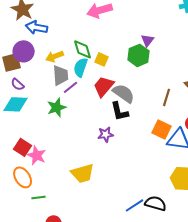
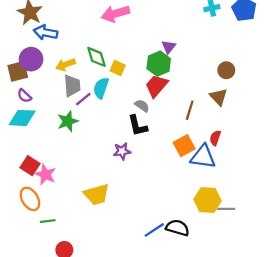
cyan semicircle: (81, 67) -> (101, 88), moved
red trapezoid: (104, 86) -> (156, 86), moved
gray semicircle: (124, 93) -> (142, 106), size x0.6
orange square: (162, 129) -> (184, 146), turned 36

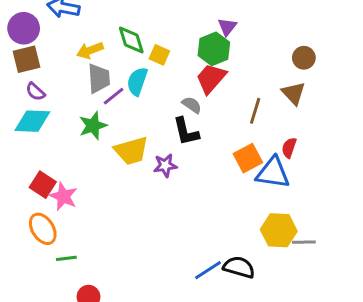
purple circle: (31, 59) -> (24, 28), moved
yellow trapezoid: (97, 194) -> (131, 151), moved

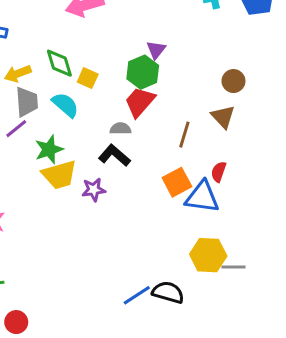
cyan semicircle: (137, 81) -> (65, 105), turned 112
purple line: (114, 96) -> (16, 129), moved
gray semicircle: (192, 105) -> (120, 129), turned -36
green star: (93, 126) -> (49, 149), moved
black L-shape: (186, 132) -> (114, 155), turned 144

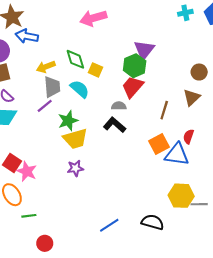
purple triangle: (156, 50) -> (144, 50), size x1.5
brown triangle: (223, 117) -> (192, 97), turned 30
purple star: (94, 190) -> (75, 168), moved
blue line: (137, 295) -> (109, 225), moved

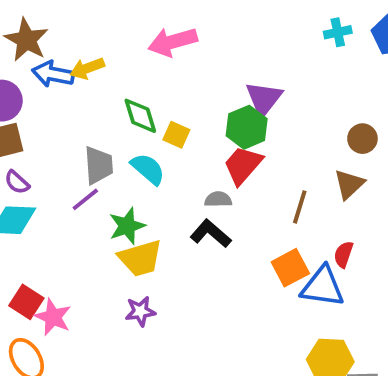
yellow arrow: (46, 67) -> (87, 68), moved

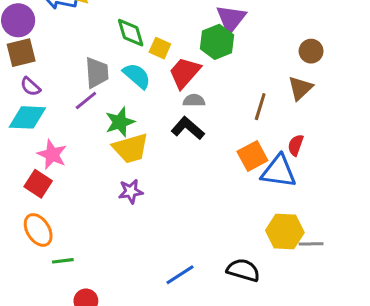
red trapezoid: (243, 165) -> (185, 73), moved
pink star: (53, 317) -> (52, 154), moved

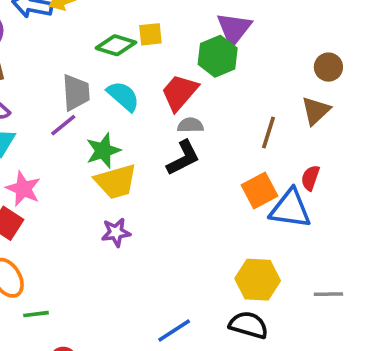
green diamond: (131, 33) -> (116, 45), turned -56
yellow square: (160, 48) -> (150, 34), moved, turned -30
black L-shape: (188, 128) -> (183, 158), turned 112
yellow hexagon: (285, 232) -> (258, 280), moved

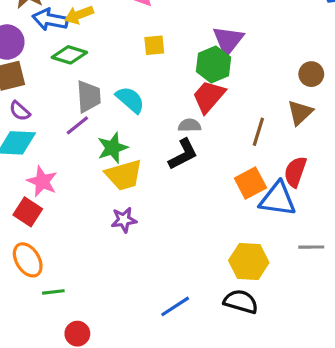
green diamond: (116, 45) -> (69, 55), moved
red trapezoid: (180, 92) -> (209, 97), moved
red semicircle: (310, 178) -> (295, 172), size x1.4
gray line: (328, 294) -> (311, 247), moved

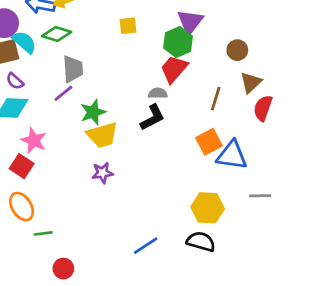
brown circle: (311, 74) -> (237, 50), moved
cyan semicircle: (130, 100) -> (24, 42), moved
red semicircle: (295, 172) -> (263, 108), moved

